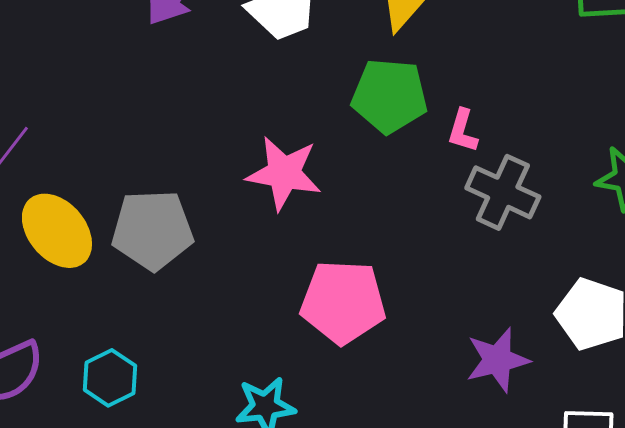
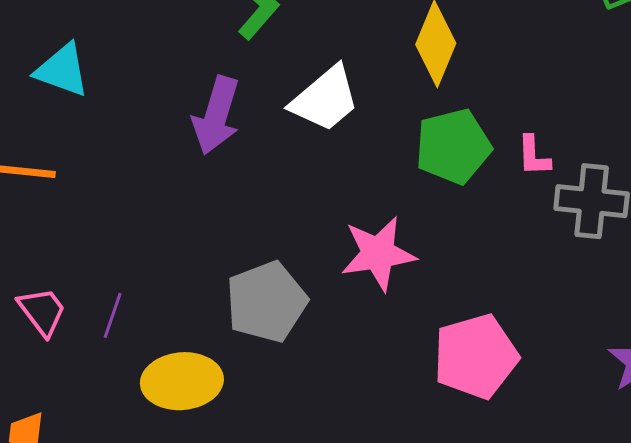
gray pentagon: (153, 230) -> (266, 302), moved
yellow ellipse: (57, 231) -> (182, 381), turned -36

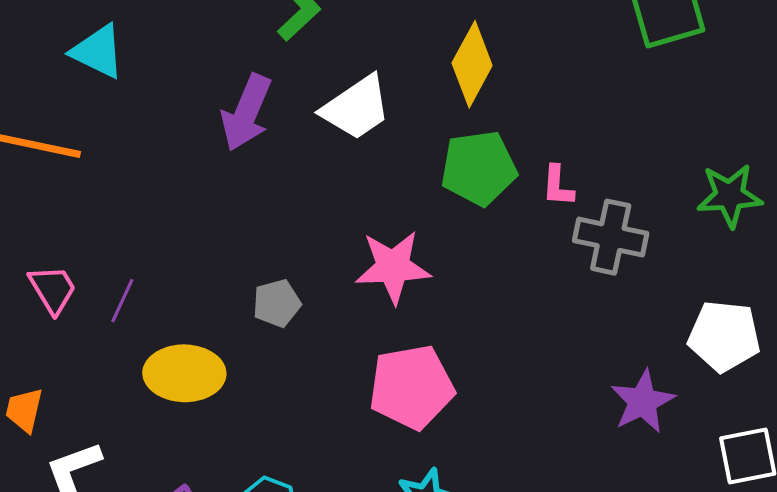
gray pentagon: (266, 302) -> (277, 303), size x0.6
pink pentagon: (476, 356) -> (411, 387), moved

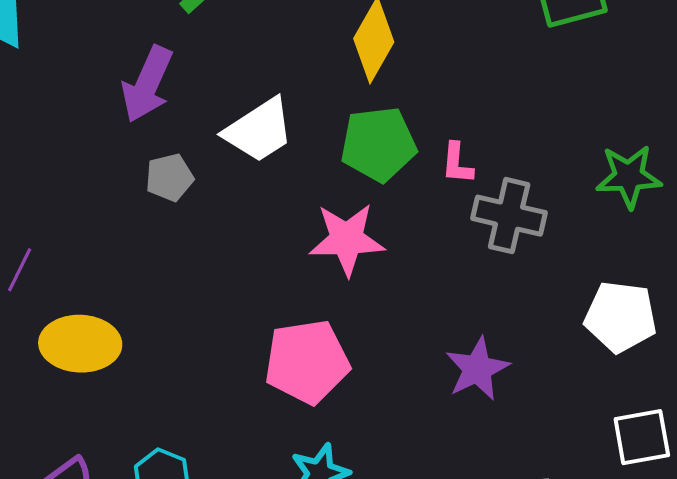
white trapezoid: (356, 108) -> (259, 130), moved
pink star: (393, 267) -> (347, 239), moved
gray pentagon: (277, 303) -> (169, 177), moved
purple star: (643, 402) -> (477, 369), moved

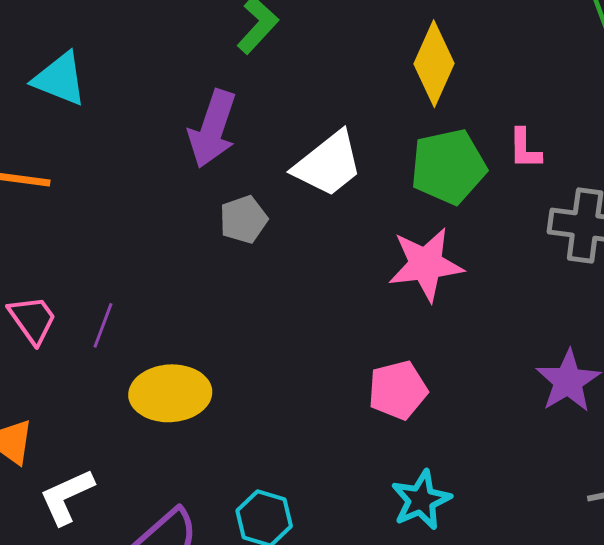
pink L-shape: (457, 163) -> (525, 149), moved
pink pentagon: (307, 362) -> (398, 390), size x0.7

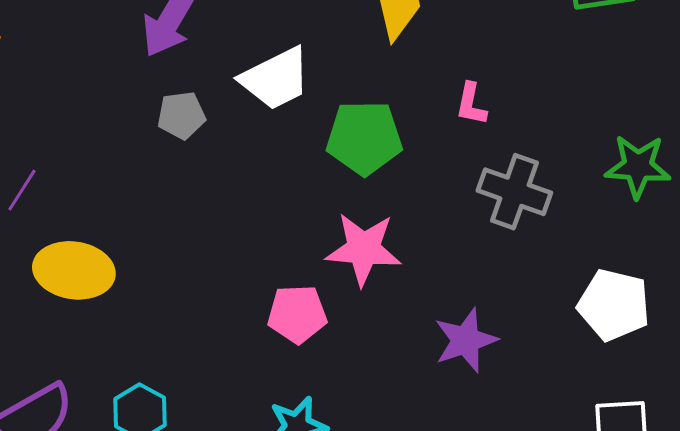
green pentagon: (448, 167) -> (364, 138), moved
pink star: (426, 264) -> (363, 249), moved

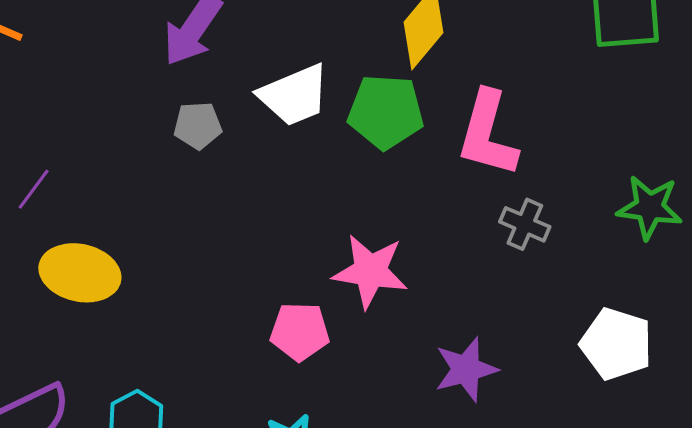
pink L-shape: (471, 104) -> (488, 134), size x2.0
green pentagon: (364, 138) -> (386, 112), moved
gray cross: (514, 192) -> (525, 224), size x0.7

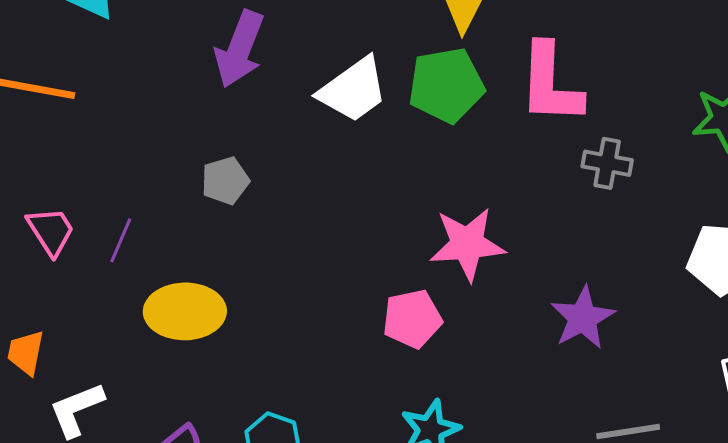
gray pentagon: (198, 125) -> (225, 181), moved

